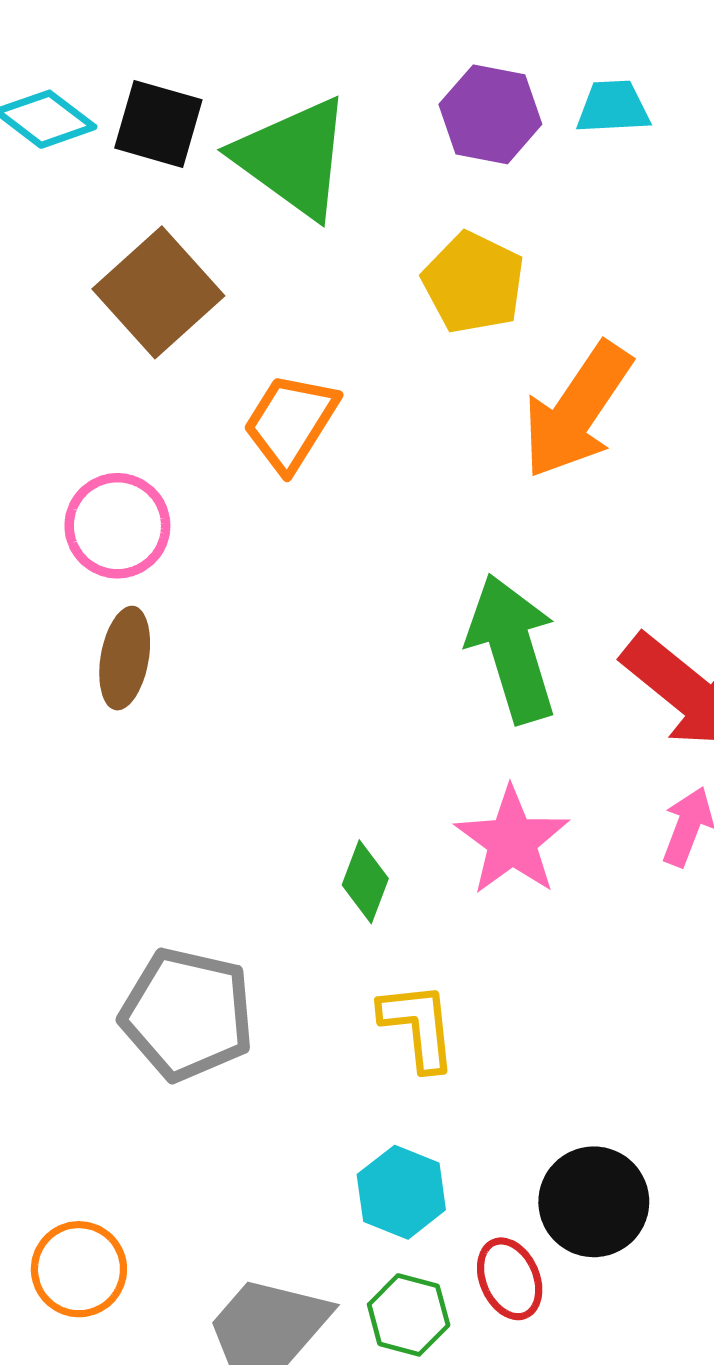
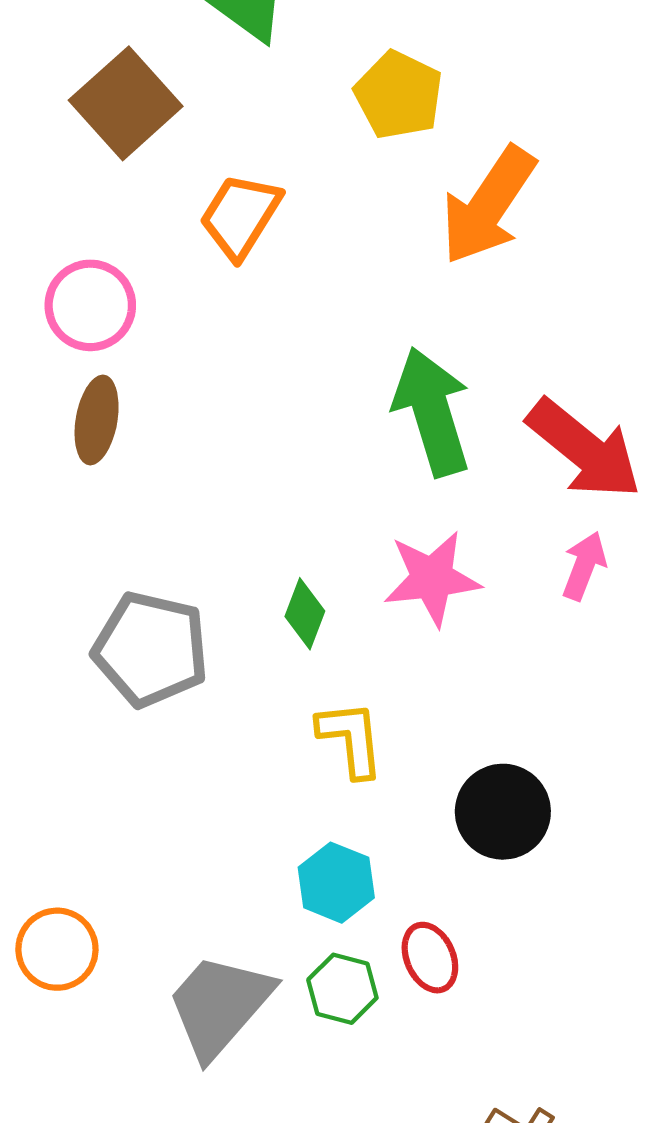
pink star: (512, 841) -> (432, 578), turned 30
gray pentagon: (187, 1014) -> (151, 649), moved
black circle: (594, 1202) -> (503, 812), moved

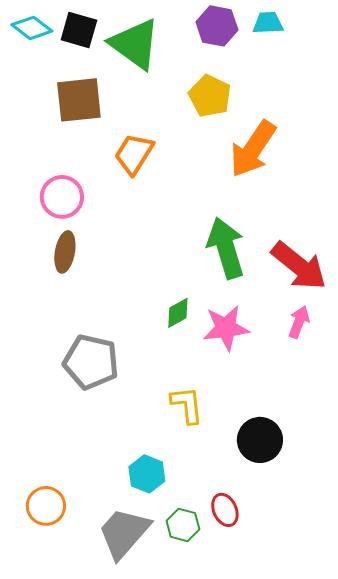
brown square: (126, 103) -> (79, 100), turned 36
green diamond: (305, 614) -> (178, 313), moved, turned 40
cyan hexagon: (336, 883) -> (147, 474), moved

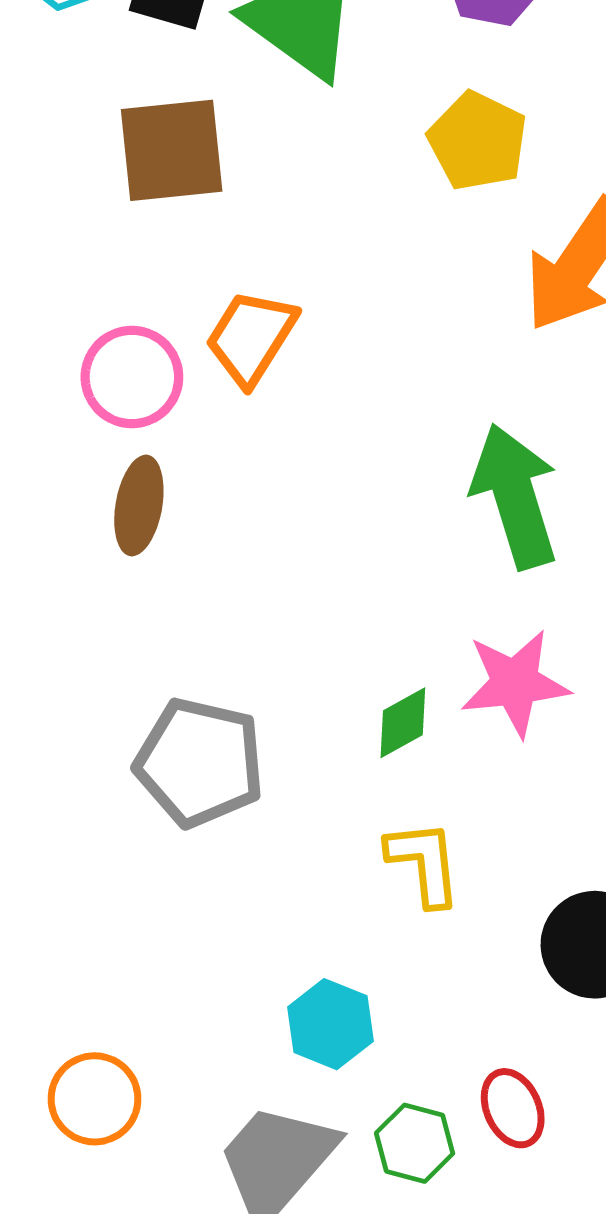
orange trapezoid: (134, 154) -> (251, 337), moved
green diamond: (178, 313) -> (403, 723), moved

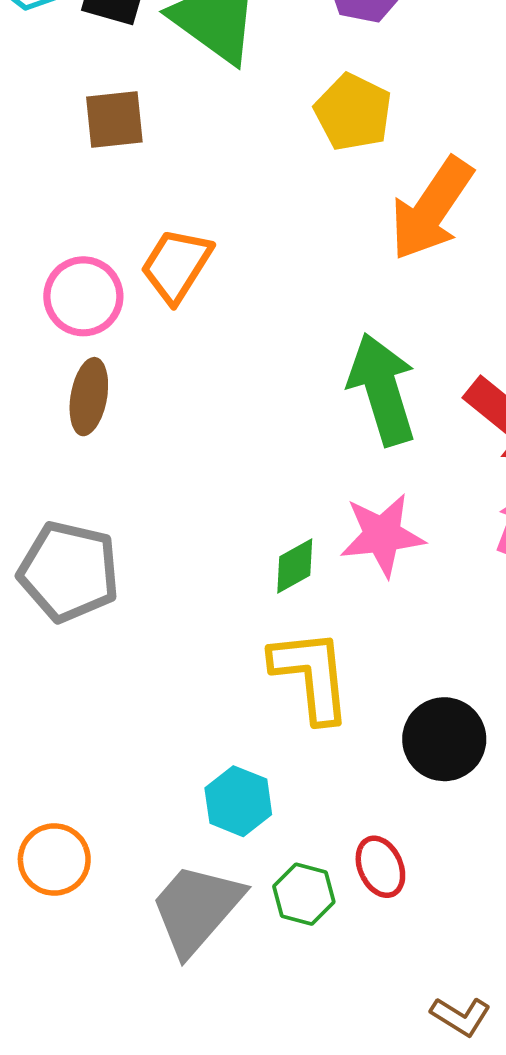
brown square: (172, 150) -> (114, 120), size x0.7
gray pentagon: (200, 762) -> (69, 572), moved
yellow L-shape: (424, 863) -> (311, 675), size x1.4

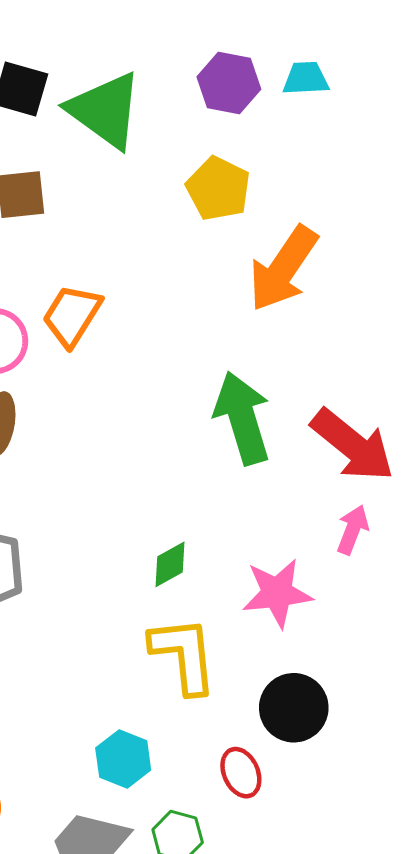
pink star: (382, 535) -> (277, 593), moved
red ellipse: (380, 867) -> (241, 773), moved

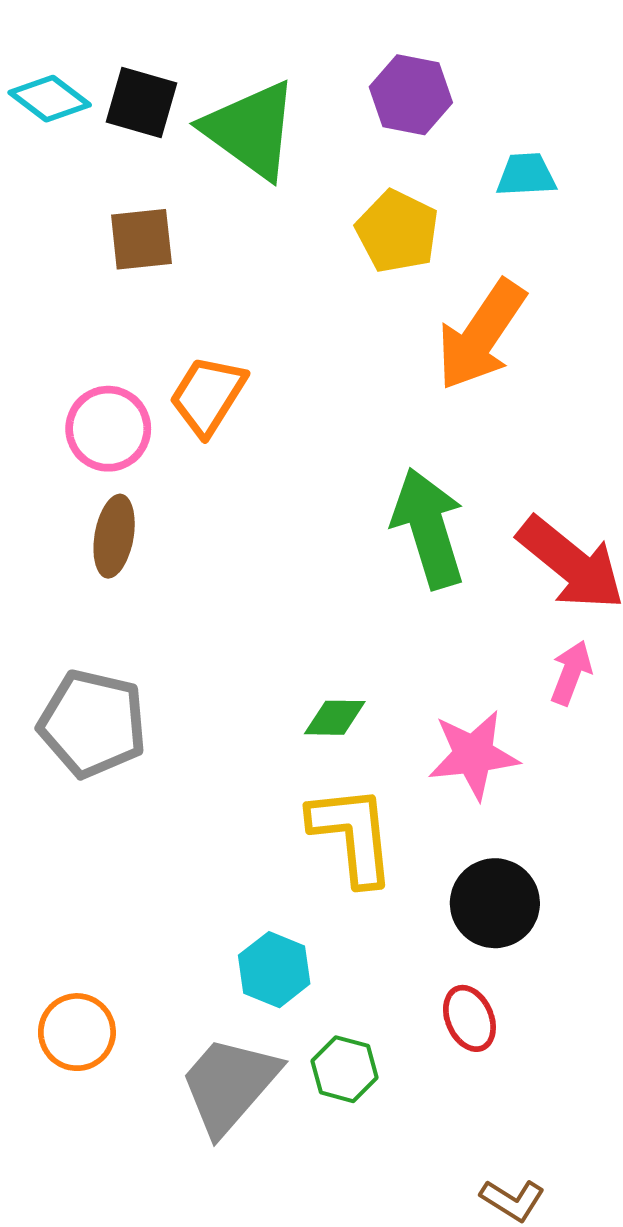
cyan trapezoid: (306, 78) -> (526, 175), moved
green diamond: (170, 564) -> (335, 718), turned 30
red ellipse: (241, 773) -> (469, 1018), moved

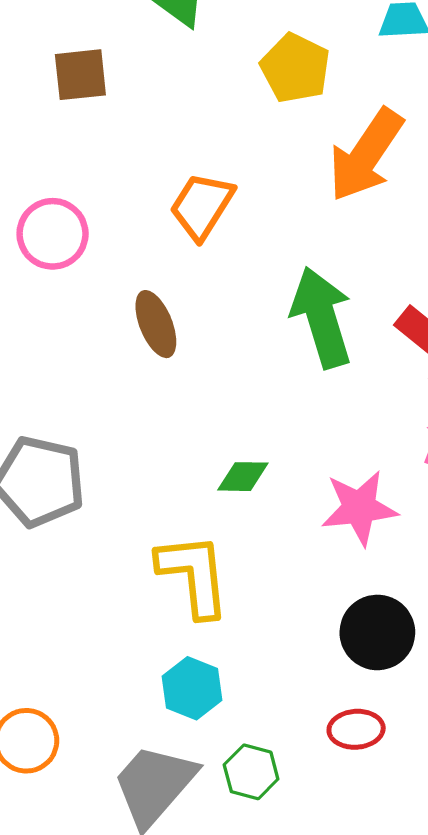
orange trapezoid: (208, 395) -> (202, 206), moved
brown ellipse: (114, 536) -> (156, 324), moved, turned -32
yellow L-shape: (352, 835) -> (194, 575), moved
red ellipse: (469, 1018) -> (356, 729), turned -70

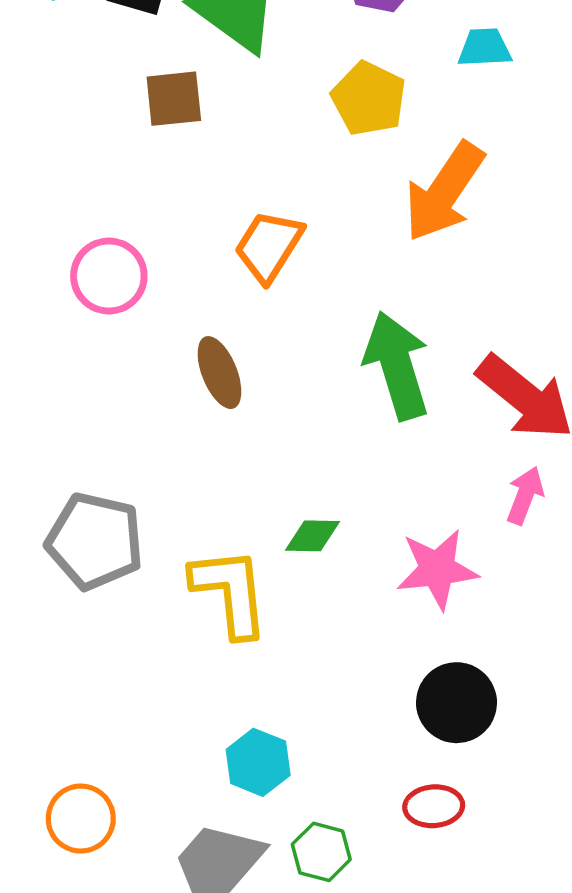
brown square: (80, 75) -> (174, 99), moved
yellow L-shape: (194, 575) -> (230, 592), moved

